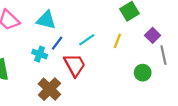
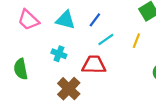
blue line: (57, 43) -> (95, 20), moved
red trapezoid: (75, 65) -> (94, 65), turned -60

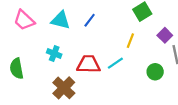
cyan line: (106, 40) -> (115, 63), moved

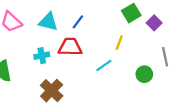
purple square: (165, 35) -> (154, 23), moved
cyan cross: (54, 54) -> (42, 56), turned -32
red trapezoid: (89, 64) -> (70, 47), moved

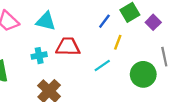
blue line: (78, 22) -> (104, 21), moved
green circle: (144, 74) -> (143, 74), size x1.5

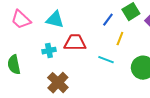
cyan line: (102, 65) -> (106, 60), turned 56

